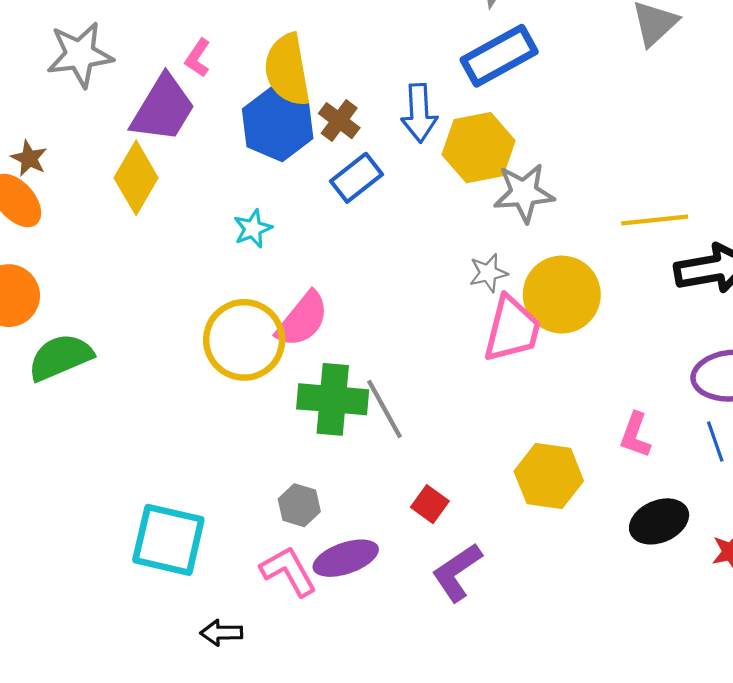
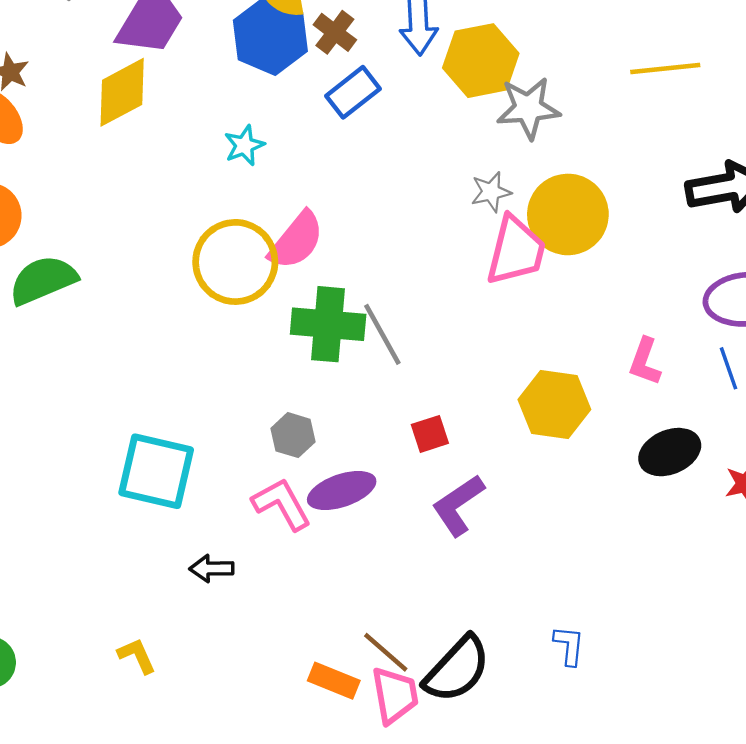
yellow diamond: (136, 178) -> (122, 92), turned 32
yellow line: (655, 220) -> (665, 69), moved
red square: (430, 504) -> (430, 434), turned 36

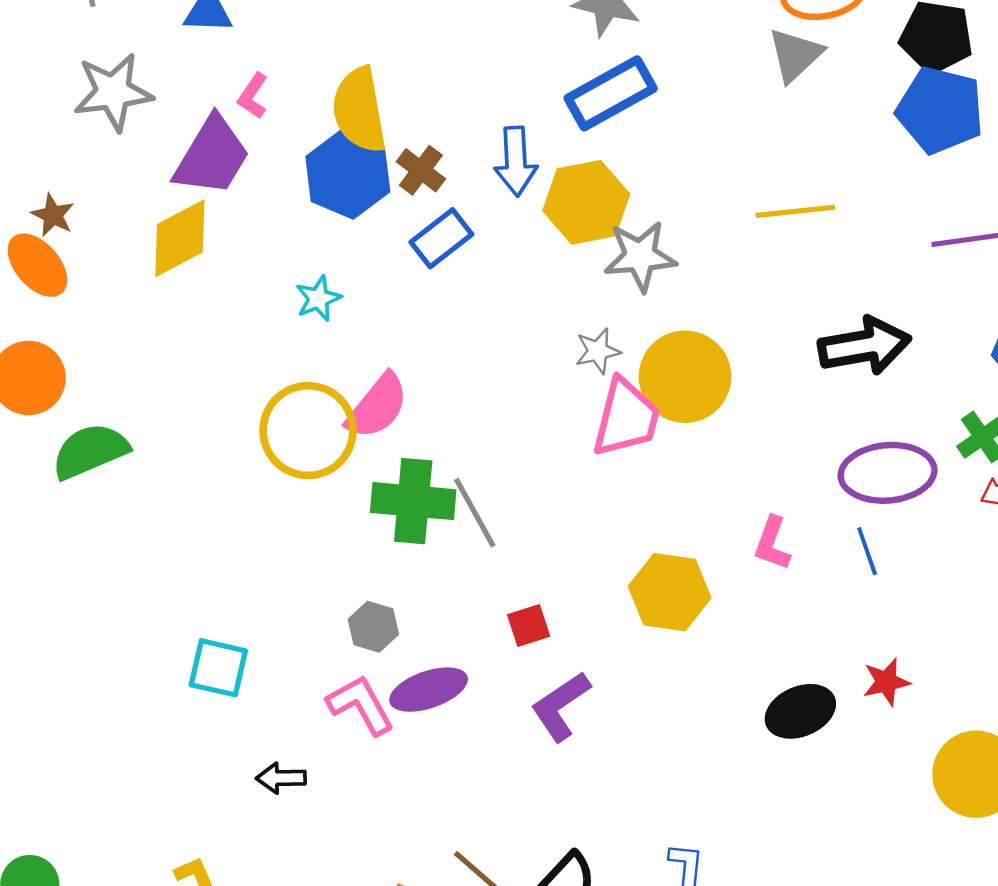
black ellipse: (670, 452) -> (800, 711), moved
cyan square: (156, 471) -> (218, 668), size x0.7

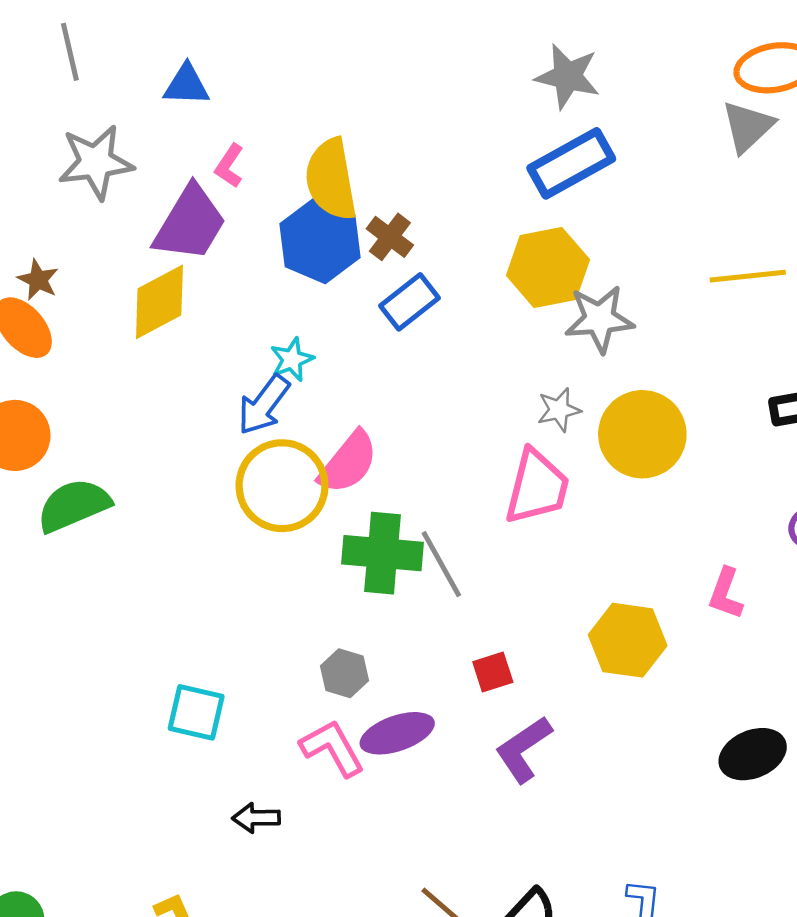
blue arrow: (516, 161) -> (264, 405), moved, turned 40
pink trapezoid: (626, 418) -> (537, 487), moved

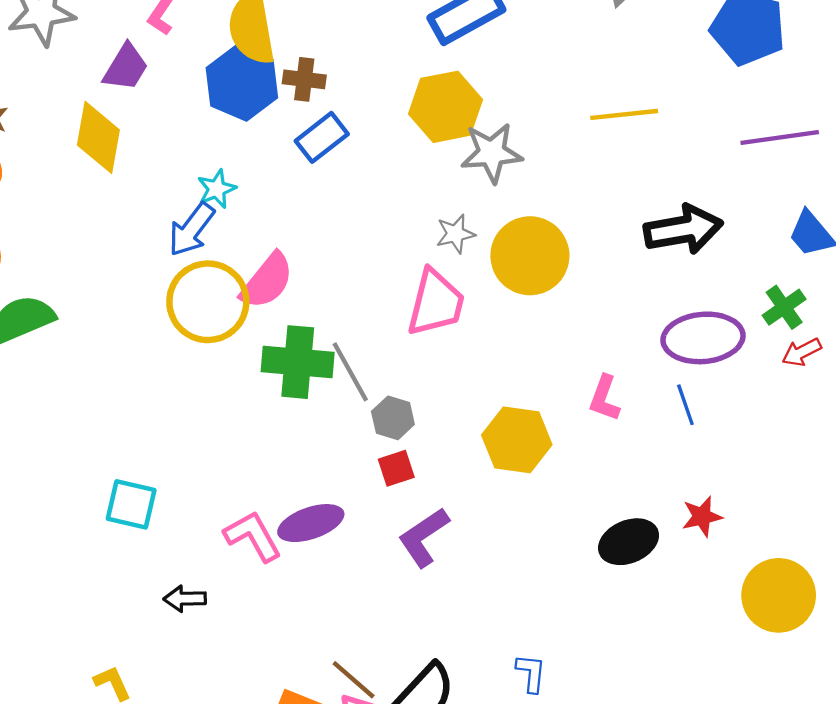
purple trapezoid: (190, 223) -> (126, 67), size x0.7
brown cross: (390, 237) -> (304, 79), turned -30
yellow diamond: (159, 302) -> (98, 137), turned -52
gray hexagon: (345, 673) -> (393, 418), moved

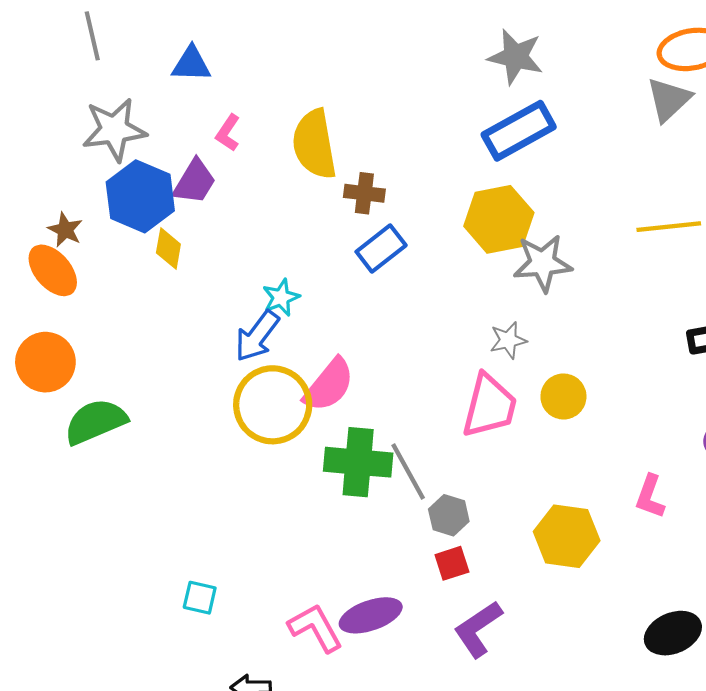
blue hexagon: (242, 83) -> (140, 196), moved
yellow diamond: (98, 137) -> (168, 248), size x0.6
yellow circle: (530, 256) -> (563, 396), moved, size x0.6
cyan square: (131, 504) -> (200, 598), size x0.7

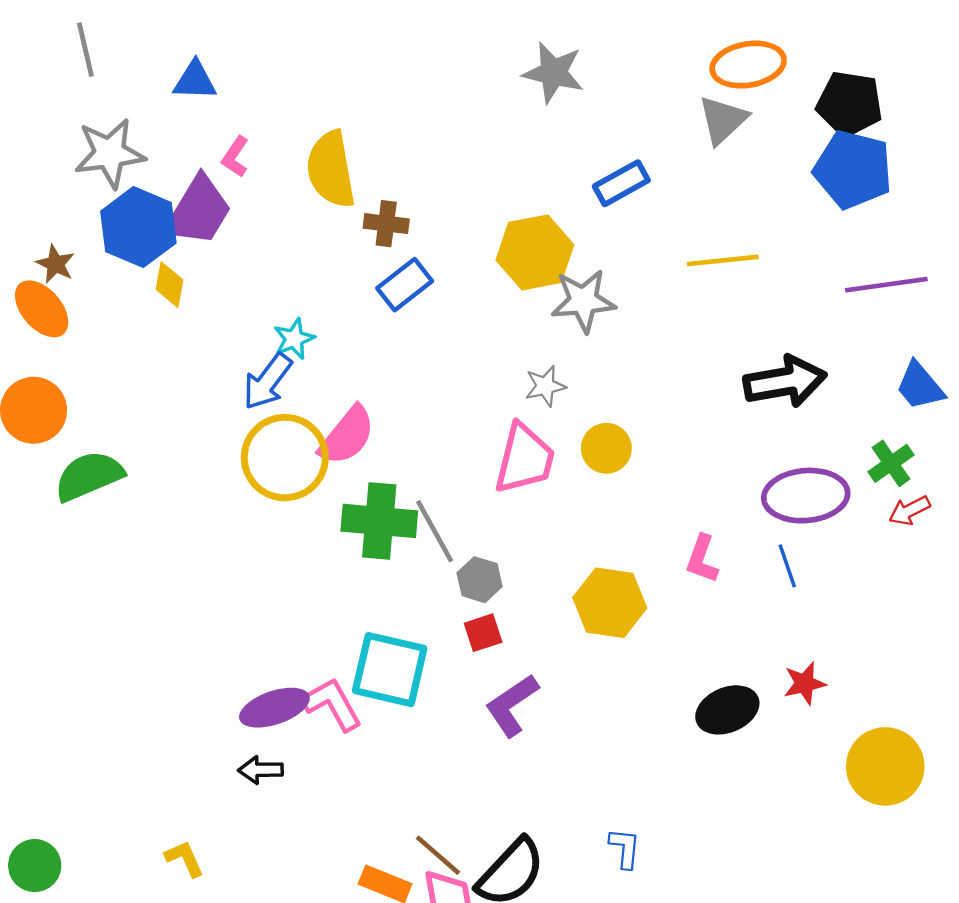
blue rectangle: (519, 131) -> (621, 183), moved, size x0.7
purple trapezoid: (194, 182) -> (198, 211), size x1.4
cyan square: (200, 598) -> (390, 670), moved, size x2.0
purple ellipse: (371, 615) -> (274, 708), moved

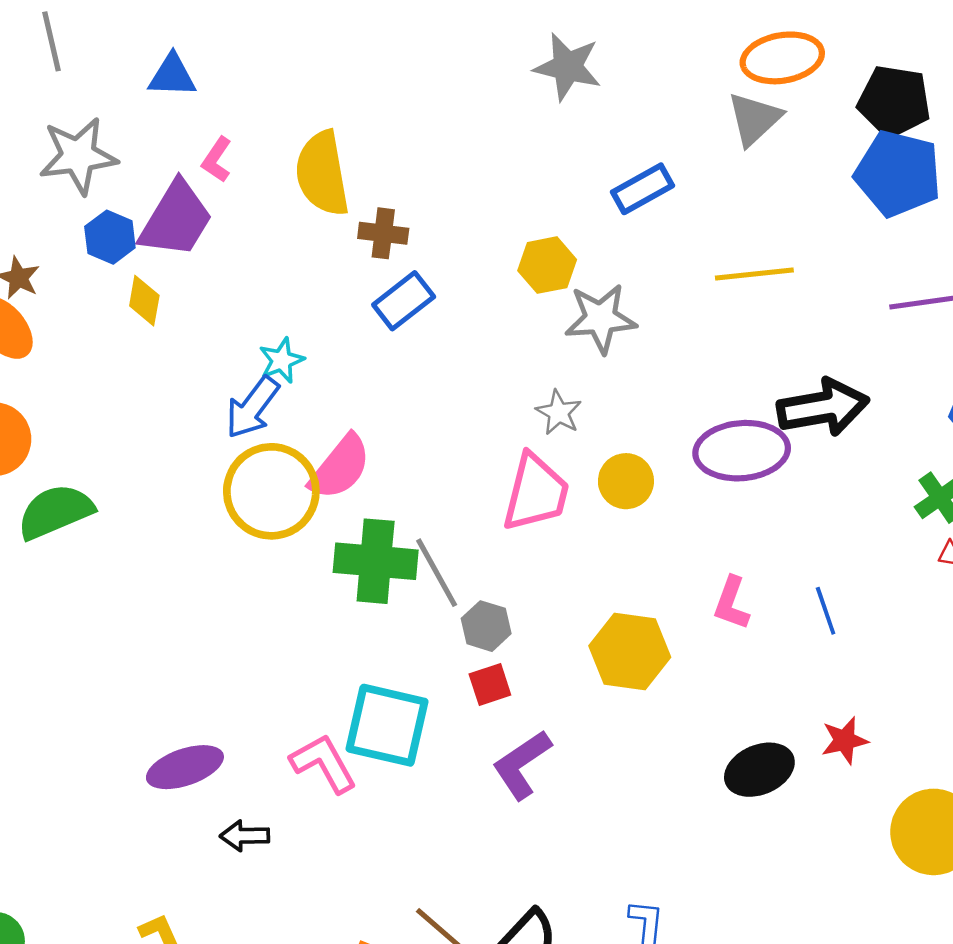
blue hexagon: (138, 227) -> (110, 237), size x0.6
yellow hexagon: (535, 252) -> (547, 265), size x0.7
gray star: (545, 386) -> (559, 413), turned -30
purple ellipse: (806, 496) -> (742, 451), moved
purple ellipse: (274, 708) -> (185, 767), moved

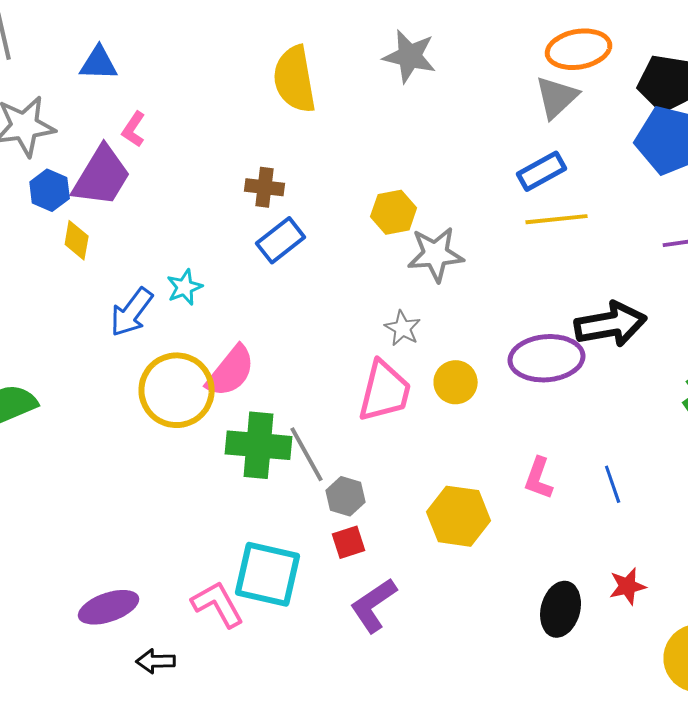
yellow semicircle: (322, 174) -> (295, 79), moved
blue rectangle: (642, 189) -> (542, 171), moved
blue arrow: (252, 407) -> (132, 312), moved
black ellipse: (759, 770) -> (561, 609), turned -52

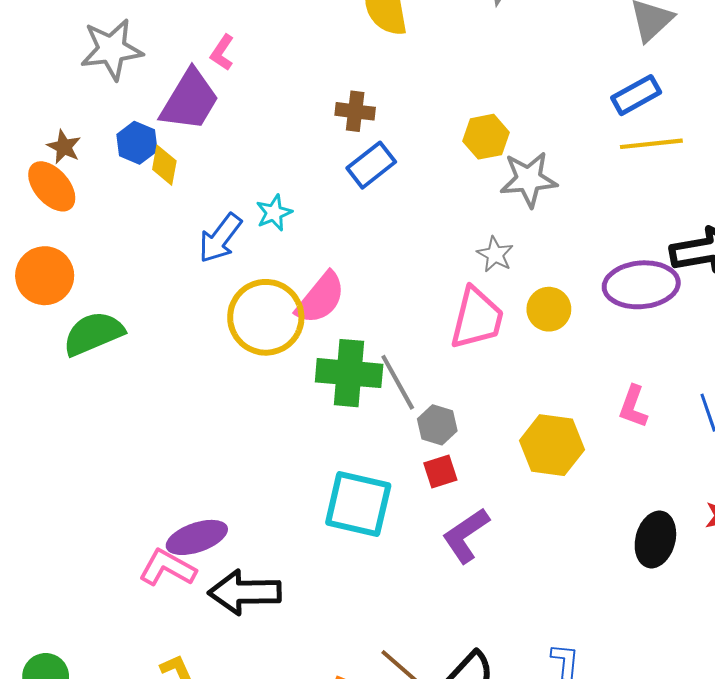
blue hexagon: (50, 190) -> (137, 143), moved
pink L-shape: (218, 604) -> (167, 568), moved, turned -32
black arrow: (156, 661) -> (245, 592), size x1.8

